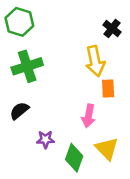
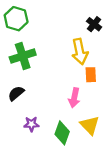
purple star: (45, 139) -> (31, 124), moved

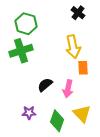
green hexagon: (16, 19) -> (26, 24), moved
black cross: (94, 24) -> (78, 13), moved
black semicircle: (16, 93) -> (45, 85), moved

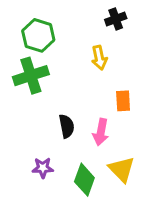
black cross: (78, 13) -> (116, 19), turned 32
yellow arrow: (73, 47) -> (99, 58), moved, size x0.7
black semicircle: (45, 85) -> (67, 126), turned 119

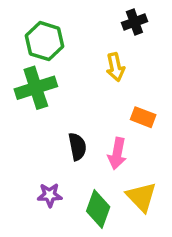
orange rectangle: (123, 101) -> (143, 117), turned -66

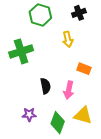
green hexagon: (44, 41) -> (40, 15), moved
yellow triangle: (141, 197) -> (83, 115), turned -30

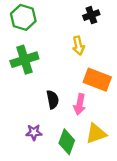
green hexagon: (40, 15) -> (23, 17), moved
orange rectangle: (84, 69) -> (97, 80), size x1.6
yellow triangle: (83, 115) -> (96, 134), turned -36

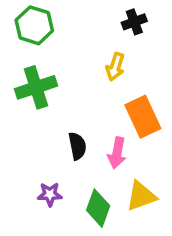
yellow arrow: (78, 46) -> (115, 67), turned 30
orange rectangle: (97, 80) -> (143, 117), turned 44

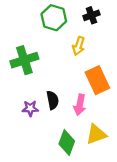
green hexagon: (34, 25) -> (54, 18), moved
purple star: (50, 194) -> (30, 108), moved

